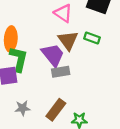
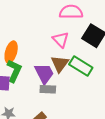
green rectangle: (92, 38) -> (81, 66), size x1.6

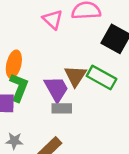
pink triangle: (61, 40) -> (53, 19), moved

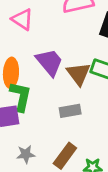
pink triangle: (53, 19) -> (22, 19), moved
purple trapezoid: (56, 89) -> (49, 62), moved

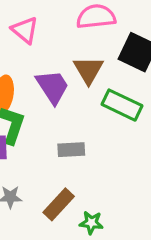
brown triangle: (79, 74) -> (88, 70), moved

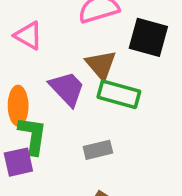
green rectangle: (122, 105) -> (119, 94), moved

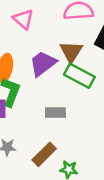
purple trapezoid: (67, 89) -> (43, 64), turned -96

